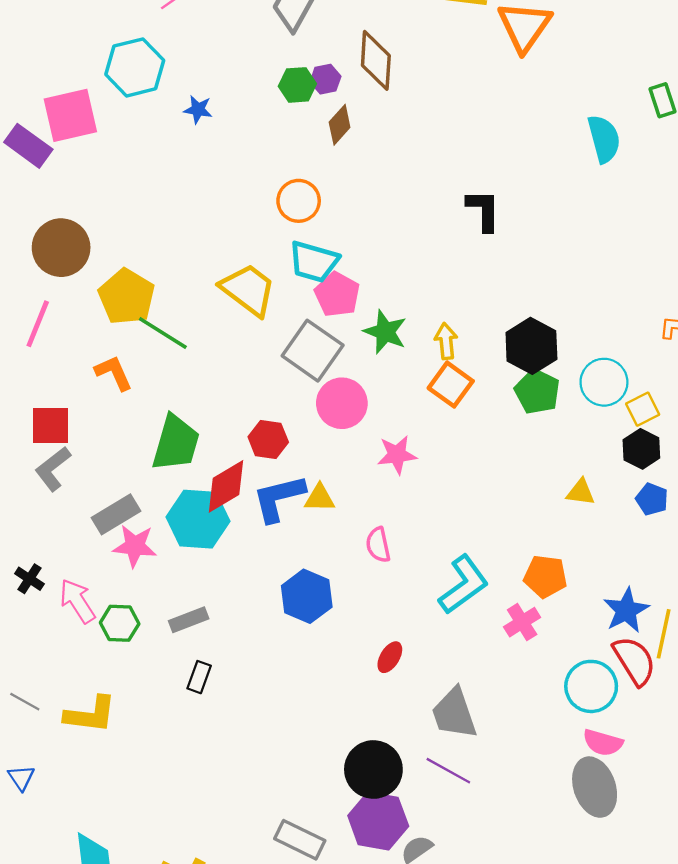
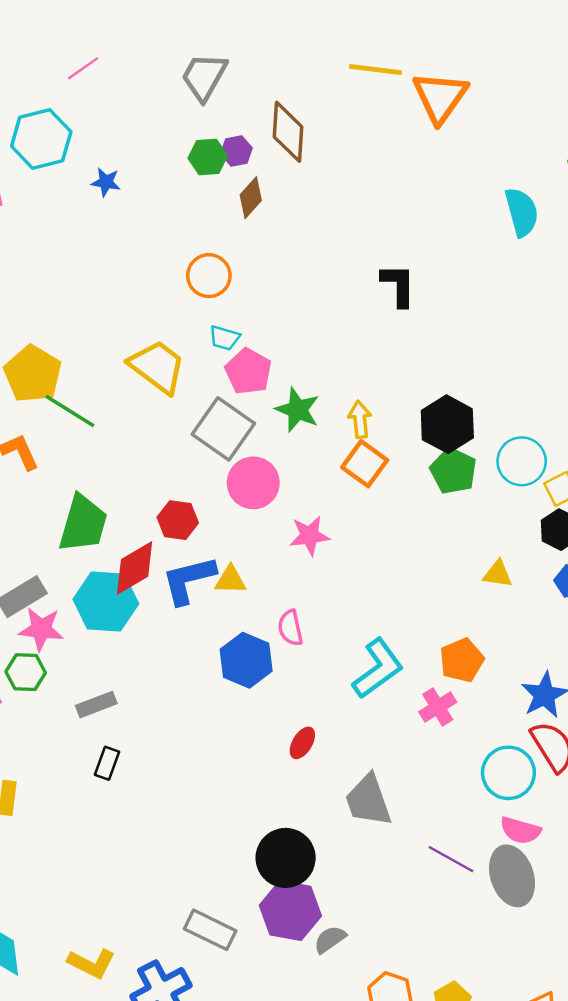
cyan trapezoid: (314, 262) -> (224, 338), size x0.6
orange pentagon: (545, 576) -> (462, 660), turned -30
blue hexagon: (307, 596) -> (246, 660), moved
green hexagon: (120, 623) -> (26, 672), moved
purple line: (448, 771) -> (451, 859), moved

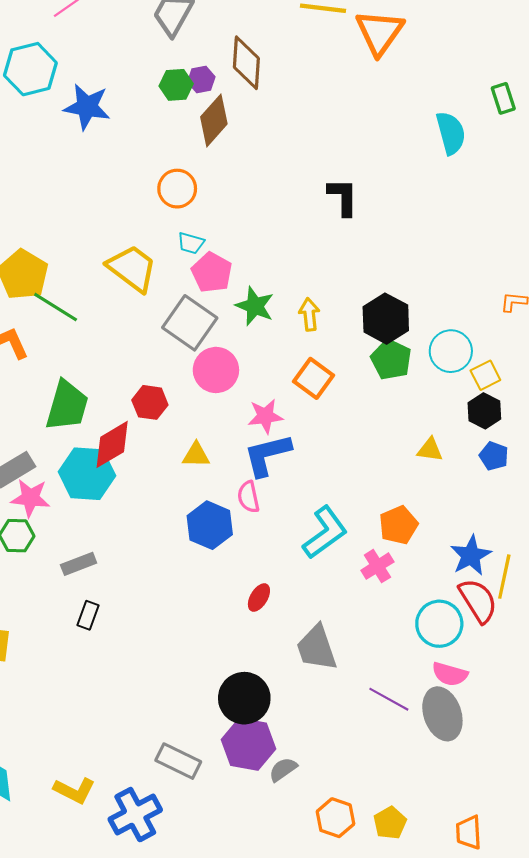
blue star: (106, 182) -> (87, 107), size x1.8
brown diamond: (251, 198) -> (214, 120), size x1.4
orange square: (365, 464) -> (313, 378), moved
blue L-shape: (189, 580) -> (267, 455), moved

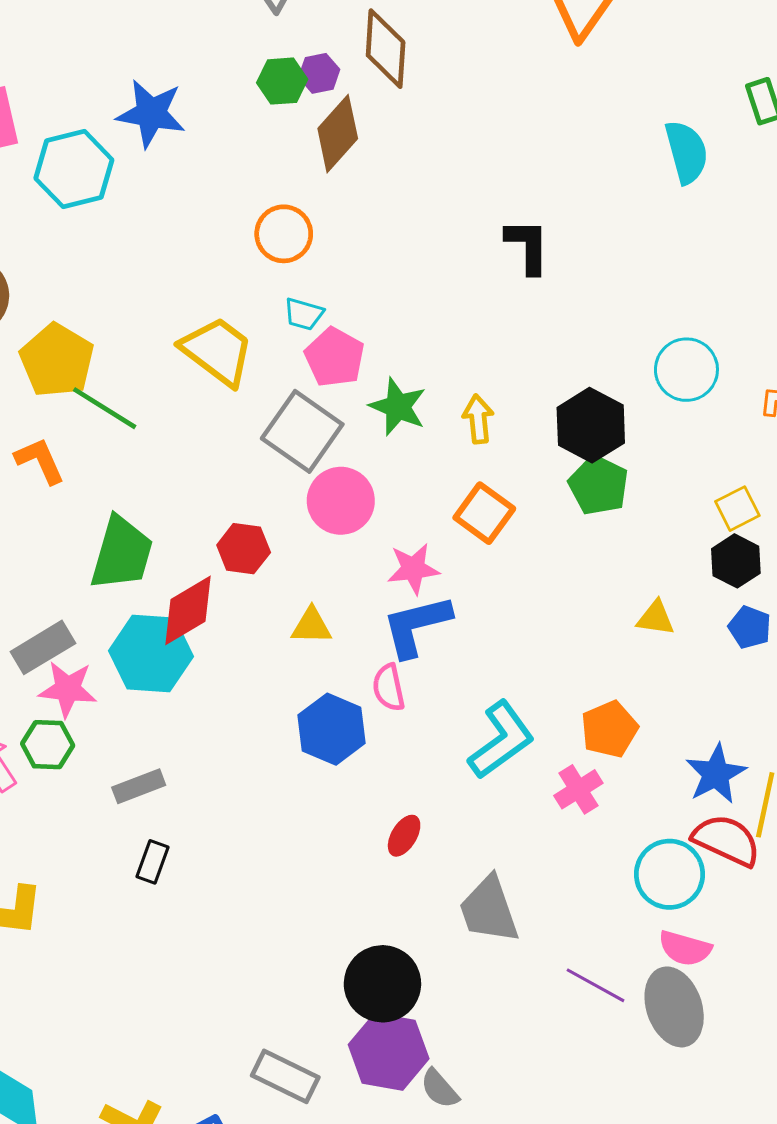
cyan hexagon: (30, 69) -> (74, 169), moved
cyan circle: (451, 351) -> (686, 370), moved
red semicircle: (478, 601) -> (727, 840), turned -33
gray semicircle: (283, 769) -> (440, 1089), turned -96

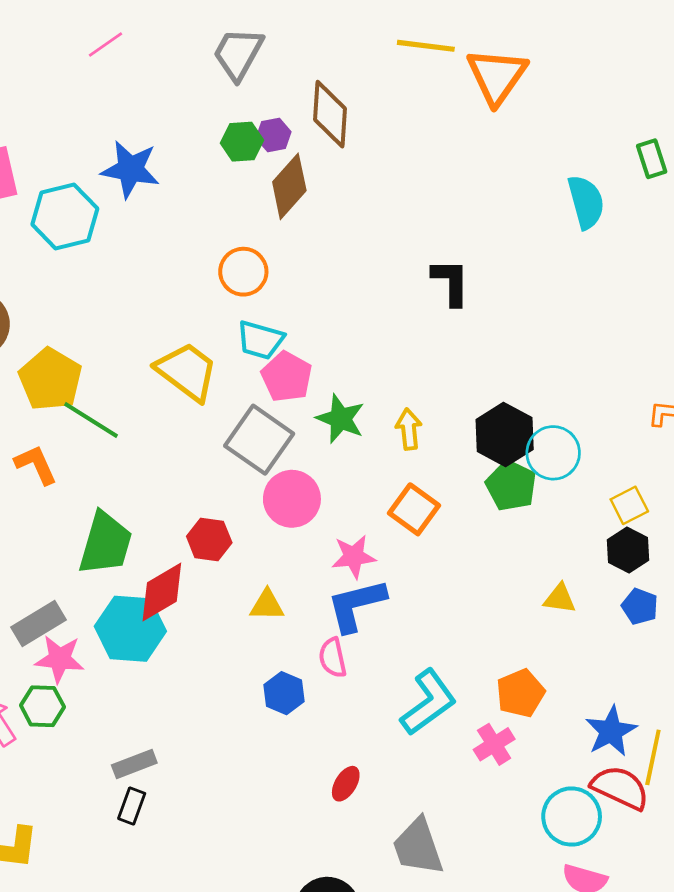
cyan trapezoid: (304, 314) -> (260, 340), size x1.4
cyan circle: (686, 370) -> (553, 453), moved
blue hexagon: (332, 729) -> (284, 693), size x0.7
gray rectangle: (139, 786) -> (134, 764), moved

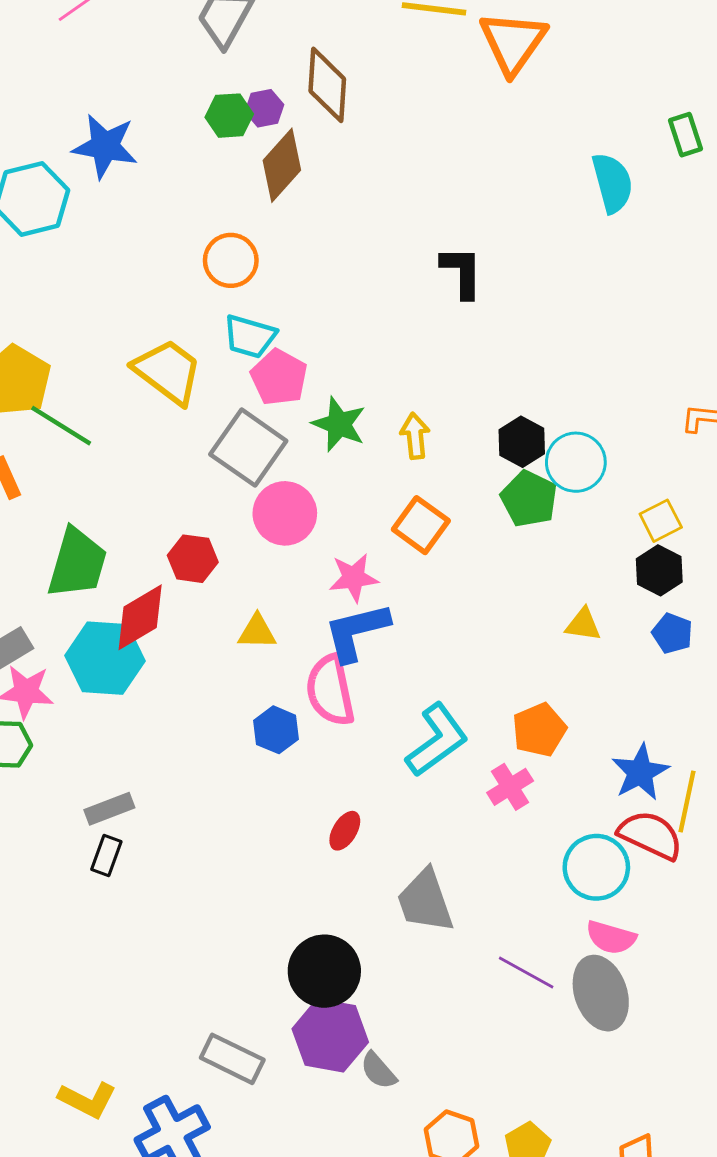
black hexagon: (505, 434) -> (522, 442), size x0.7
pink semicircle: (333, 658) -> (330, 690), size x1.6

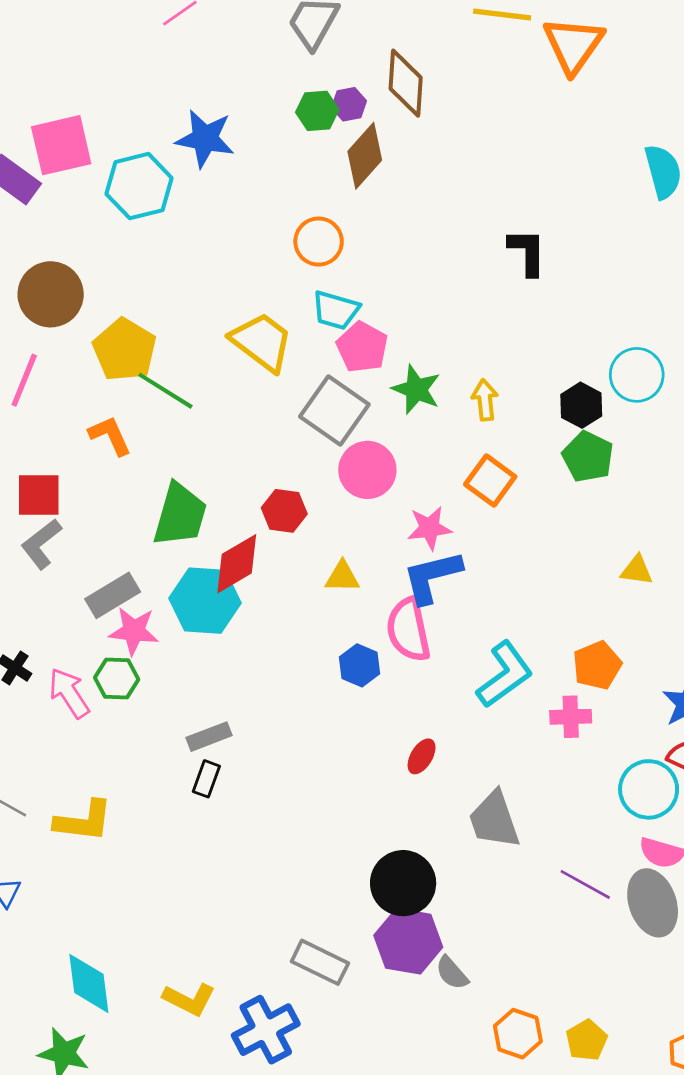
cyan circle: (576, 462) -> (637, 375), moved
pink cross: (510, 787) -> (571, 717), turned 30

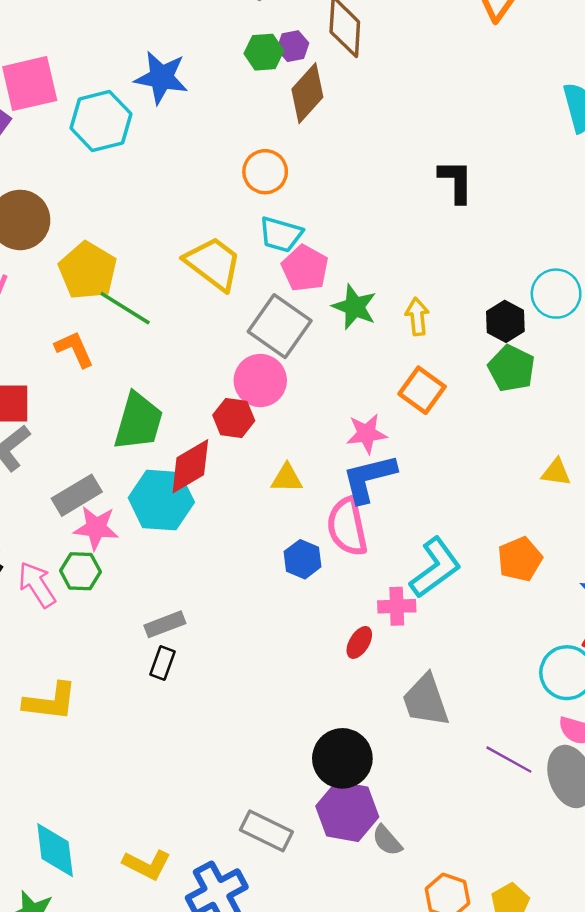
pink circle: (367, 470) -> (260, 381), moved
pink cross: (571, 717) -> (397, 606), moved

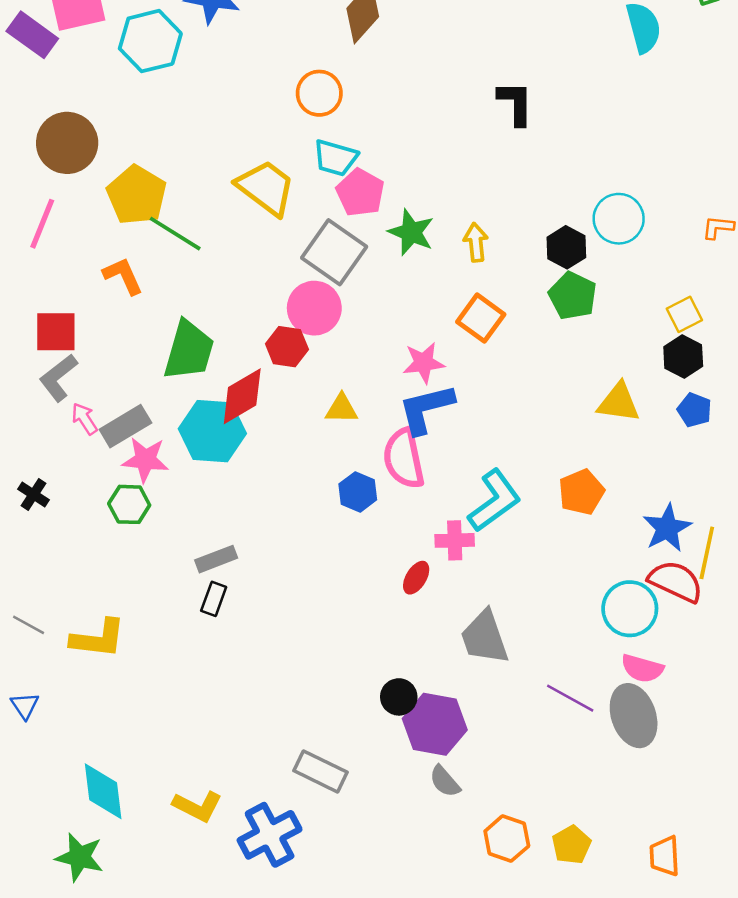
yellow triangle: (556, 472) -> (619, 403), size x1.4
pink arrow: (37, 585) -> (84, 419), moved, size x0.7
black circle: (342, 758) -> (399, 697), size x0.6
purple hexagon: (347, 811) -> (435, 724), moved

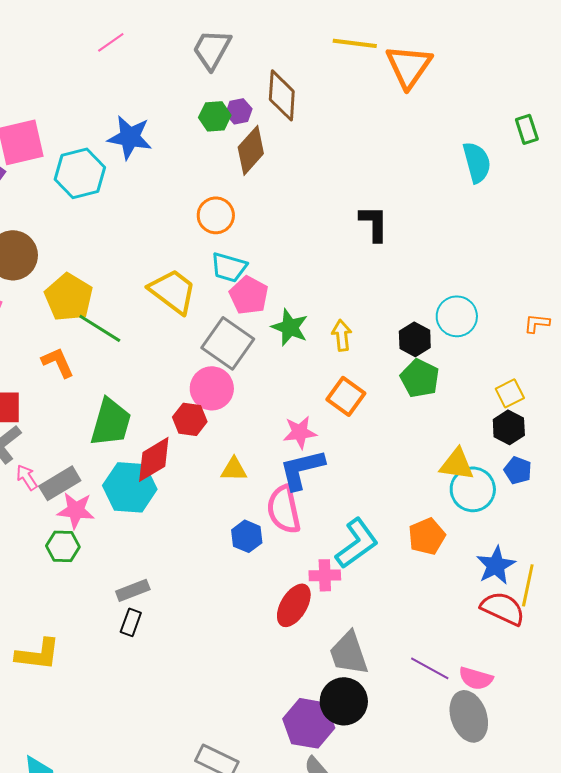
red ellipse: (416, 578) -> (294, 605), size x1.6
cyan circle: (630, 609) -> (473, 489), moved
black circle: (399, 697) -> (344, 701), moved, size x1.6
purple line: (570, 698) -> (430, 668), moved

